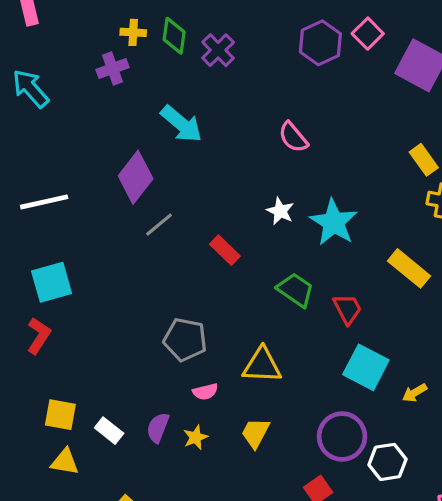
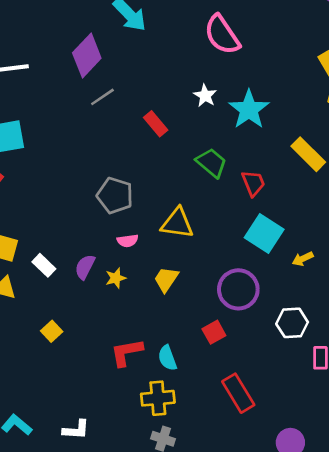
pink semicircle: (293, 137) -> (222, 35), size x1.5
white hexagon: (388, 462) -> (292, 323), moved

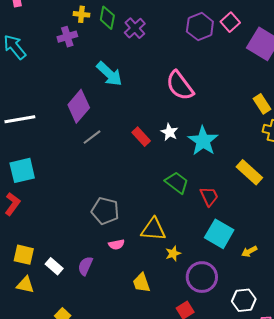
red rectangle: (156, 124) -> (141, 137), moved
yellow star: (116, 278) -> (173, 253), moved
yellow trapezoid: (166, 279) -> (141, 283), moved, turned -50

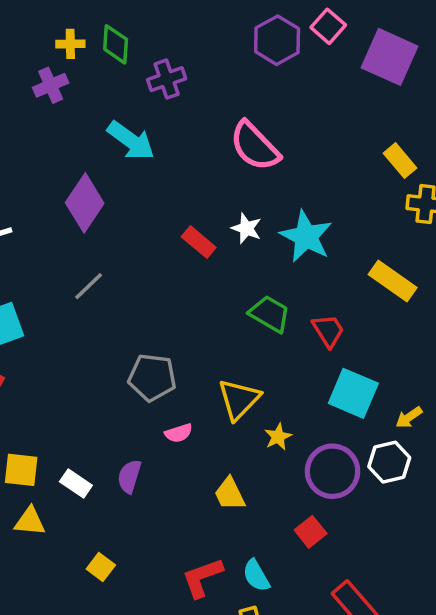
purple cross: (135, 28) -> (167, 79), moved, turned 30
gray line: (92, 137) -> (89, 286), moved
yellow triangle: (153, 229) -> (239, 399), turned -44
white hexagon: (244, 300) -> (389, 462), moved

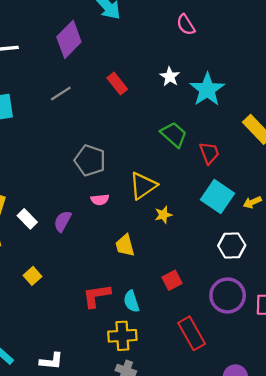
pink semicircle: (255, 146) -> (186, 25), size x0.6
red rectangle: (199, 242) -> (117, 84), moved
yellow arrow: (409, 417) -> (252, 202), moved
purple circle: (333, 471) -> (228, 295), moved

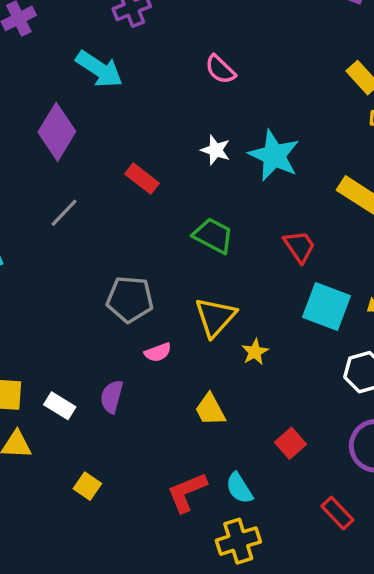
green trapezoid: (174, 135) -> (213, 235), moved
red rectangle: (192, 333) -> (337, 513), size x0.7

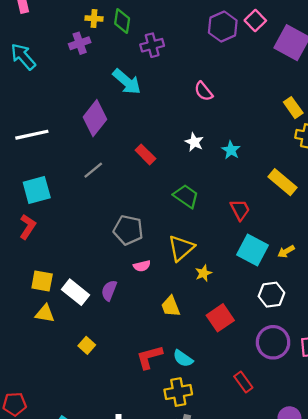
cyan star: (274, 156) -> (231, 150), size x0.6
white rectangle: (60, 406) -> (75, 292), size x1.4
red square: (291, 443) -> (220, 318), moved, size x1.4
cyan semicircle: (239, 488) -> (183, 359), turned -30

